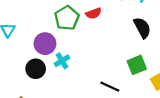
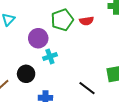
black circle: (36, 69) -> (26, 74), moved

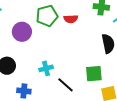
cyan cross: (50, 57) -> (46, 68), moved

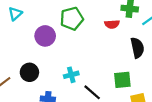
red semicircle: (71, 19) -> (112, 24), moved

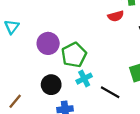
green pentagon: (72, 19) -> (74, 55), moved
black circle: (29, 72) -> (51, 85), moved

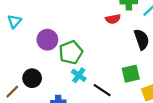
cyan cross: (84, 79) -> (79, 75), turned -32
black circle: (51, 85) -> (32, 78), moved

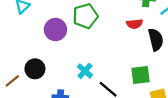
red semicircle: (113, 19) -> (135, 24), moved
green pentagon: (71, 52) -> (85, 16), moved

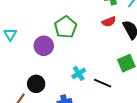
cyan cross: (85, 71) -> (79, 73), turned 32

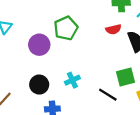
black line: (103, 83) -> (108, 95), moved
black circle: (36, 84) -> (39, 85), moved

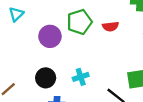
red semicircle: (113, 29) -> (111, 26), moved

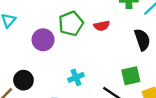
black circle: (46, 78) -> (23, 80), moved

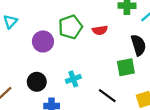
green square: (131, 76) -> (126, 67), moved
black circle: (23, 80) -> (37, 82), moved

